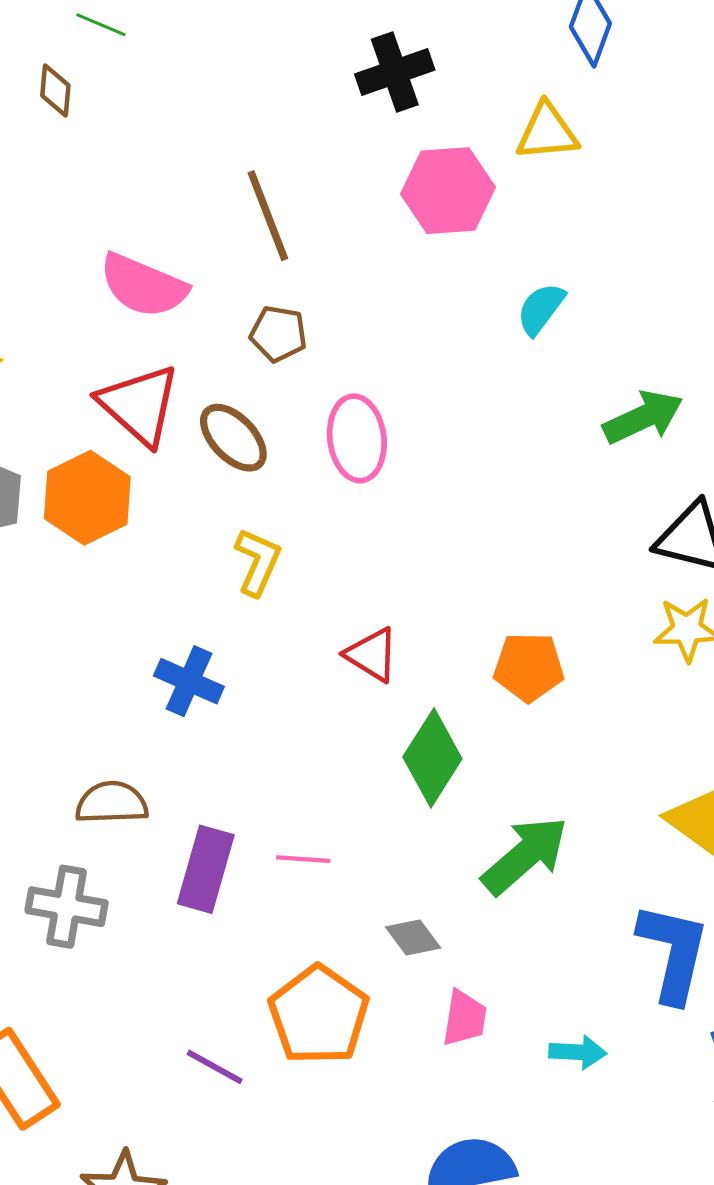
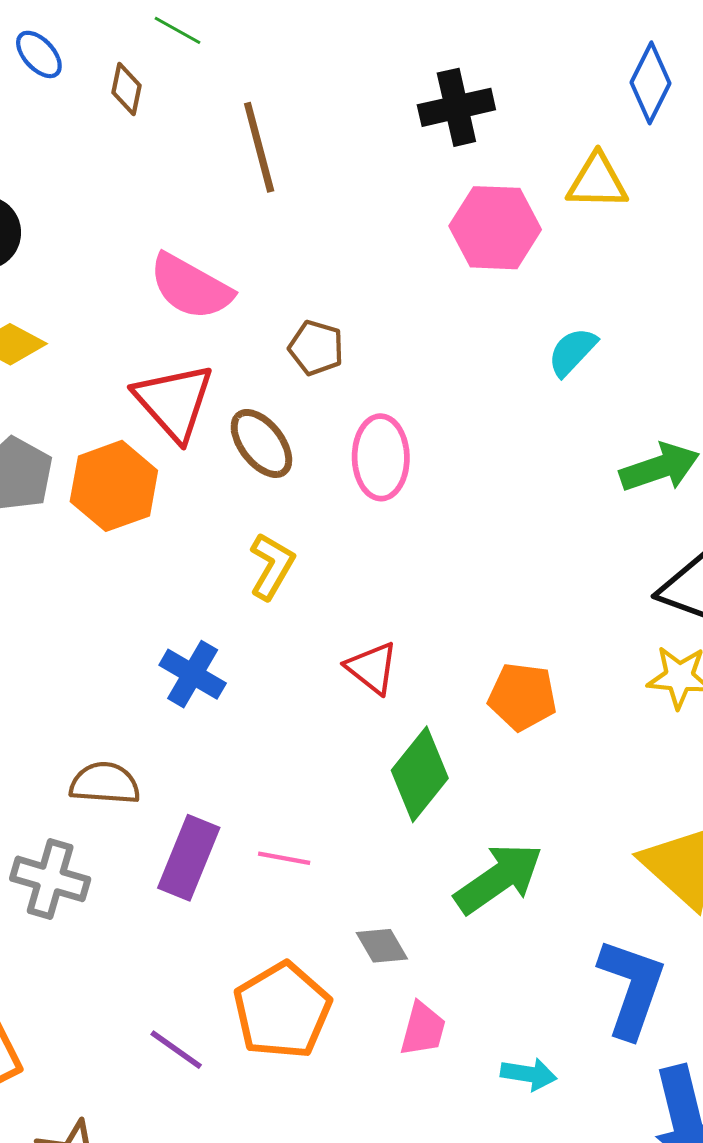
brown line: (268, 216) -> (259, 147), moved

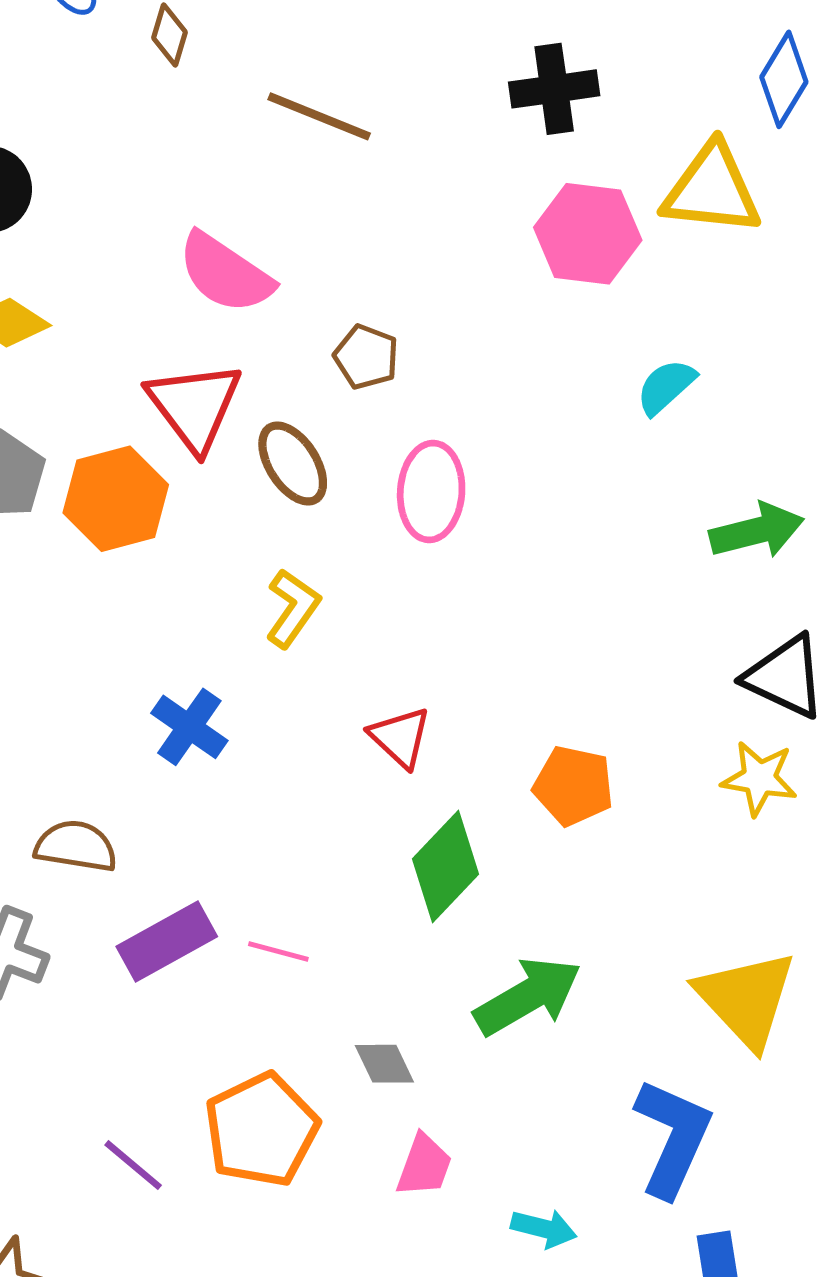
brown line: (259, 147) -> (319, 116), turned -58
yellow triangle: (597, 181) -> (712, 190), size x1.4
purple rectangle: (189, 858) -> (167, 942), turned 34

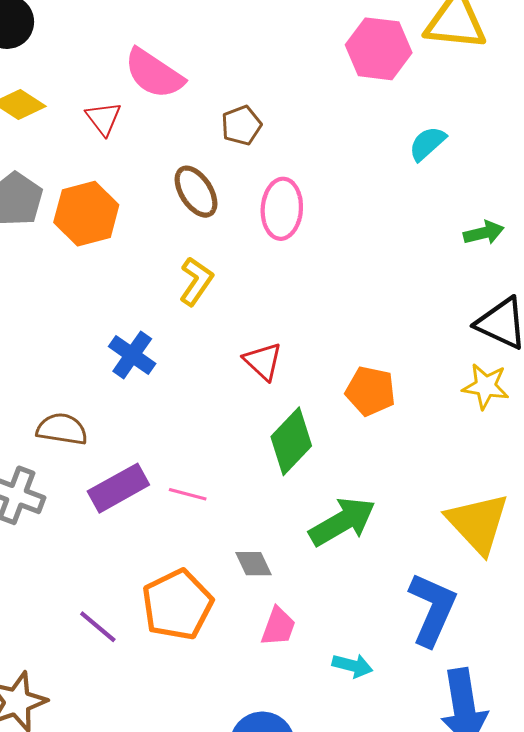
brown pentagon: (366, 357) -> (241, 125), turned 30
red triangle: (194, 406) -> (103, 118), moved, size x0.6
green arrow: (757, 531) -> (484, 233), size x0.7

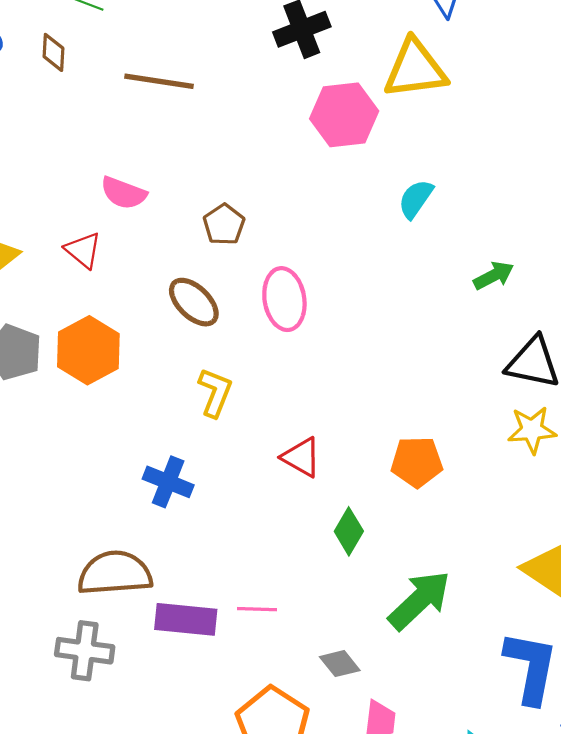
pink semicircle: (154, 74) -> (124, 193), size x0.7
brown semicircle: (62, 429) -> (115, 573), size x1.4
green diamond: (291, 441) -> (349, 531), size x0.7
purple rectangle: (118, 488) -> (186, 619), turned 48

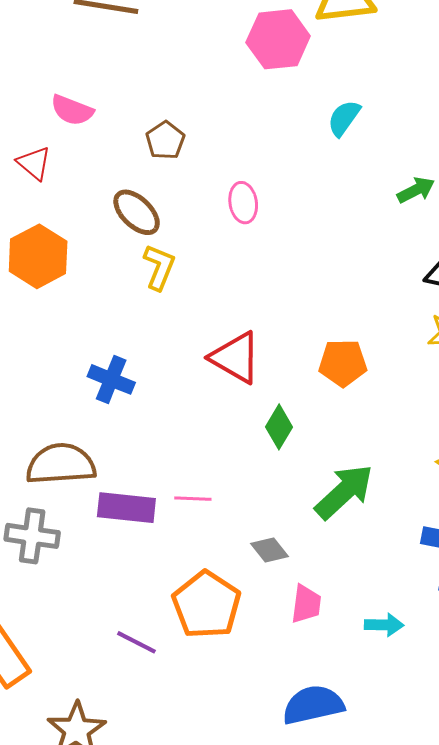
pink ellipse: (284, 299) -> (243, 203), moved, size x0.7
yellow L-shape: (215, 392) -> (159, 267), moved
red triangle: (301, 457) -> (235, 358), size x1.4

